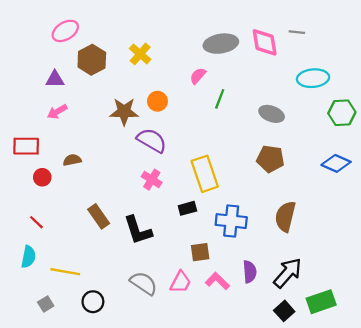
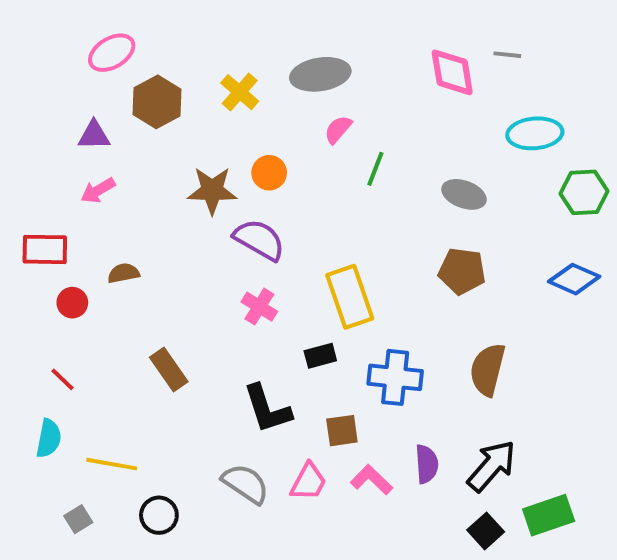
gray ellipse: (221, 44) -> (320, 74), moved
black L-shape: (138, 230) -> (267, 409), moved

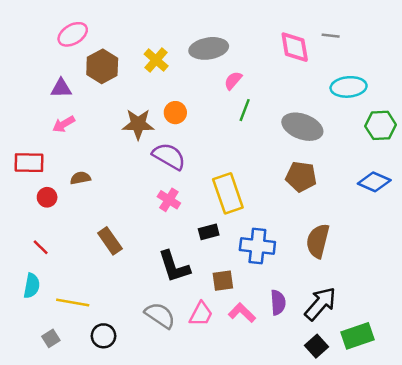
pink semicircle: (338, 129) -> (233, 81), moved
gray ellipse: (464, 194) -> (302, 127), size x1.4

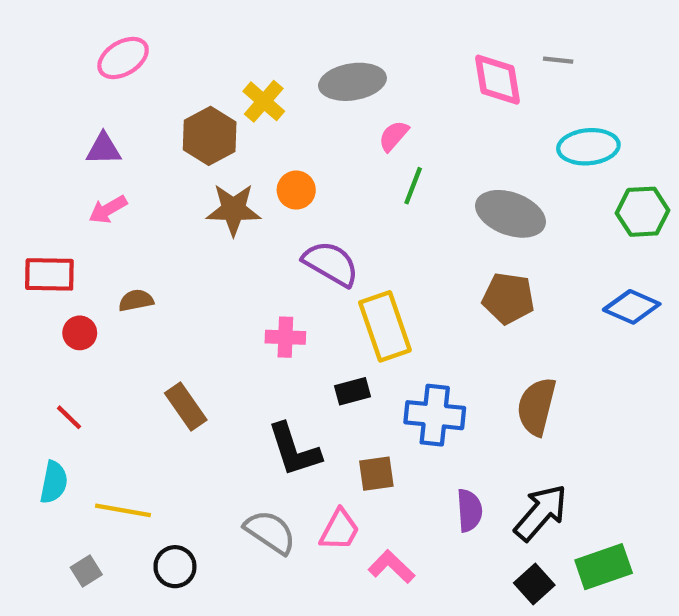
brown hexagon: (102, 66) -> (210, 136), moved
purple semicircle: (169, 156) -> (331, 264), moved
pink cross: (169, 200) -> (285, 337), turned -30
pink L-shape: (242, 313) -> (391, 567), moved

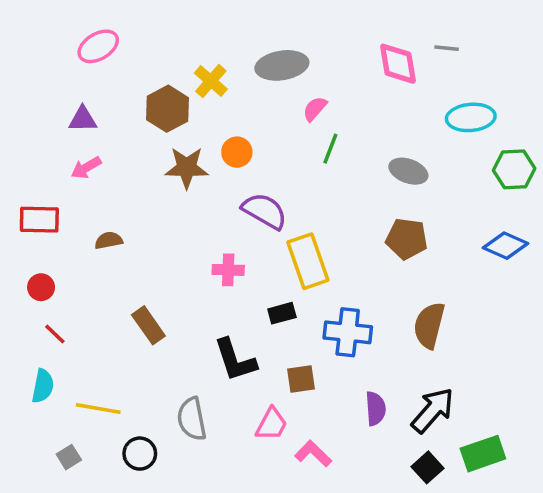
gray ellipse: (511, 214) -> (408, 171), size x0.7
red circle: (80, 333) -> (41, 287), moved
gray semicircle: (270, 532) -> (192, 419), moved, turned -135

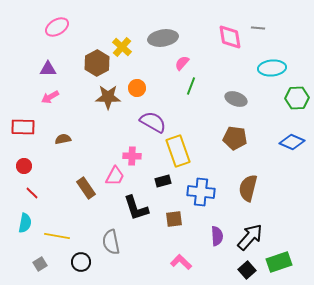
pink trapezoid: (272, 424) -> (115, 176), moved

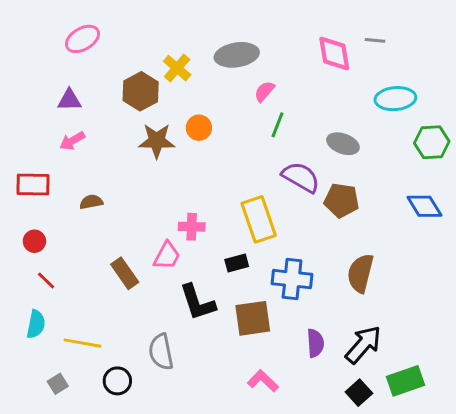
purple semicircle: (153, 122) -> (301, 177), moved
blue diamond: (292, 142) -> (424, 206), turned 35
brown square: (174, 219) -> (253, 318), size x1.5

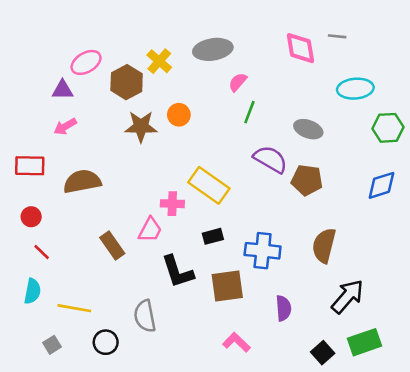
pink ellipse: (82, 39) -> (86, 62), moved
brown semicircle: (91, 202) -> (82, 181), size x1.8
blue diamond: (424, 206) -> (381, 185), turned -76
yellow rectangle: (259, 219) -> (209, 185), moved, turned -36
black arrow: (363, 345) -> (347, 296), moved

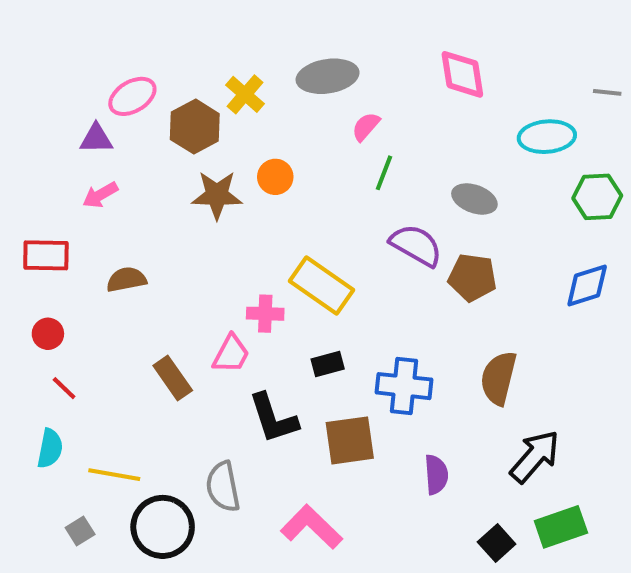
gray line: (337, 36) -> (607, 92), moved
brown semicircle: (82, 181) -> (126, 279), size x0.7
black circle: (106, 342) -> (163, 527), size x1.6
pink L-shape: (236, 342) -> (311, 527), moved, size x1.4

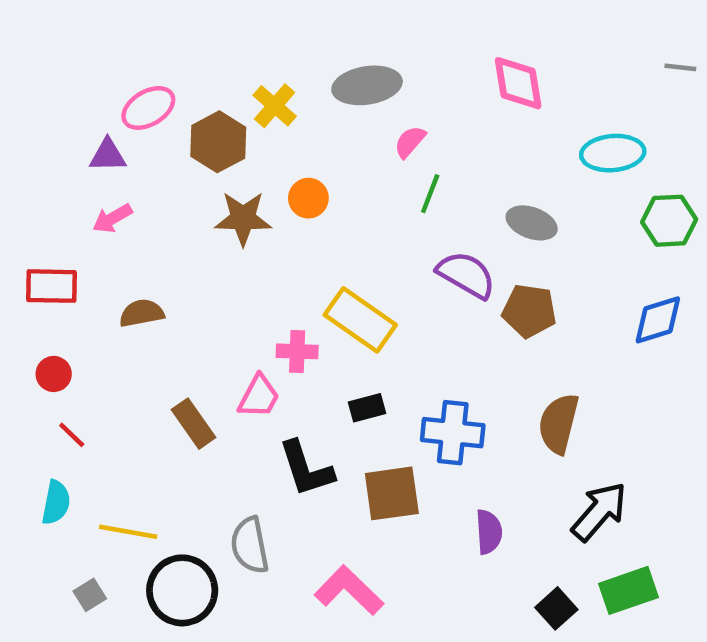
gray line: (607, 92) -> (680, 67), moved

